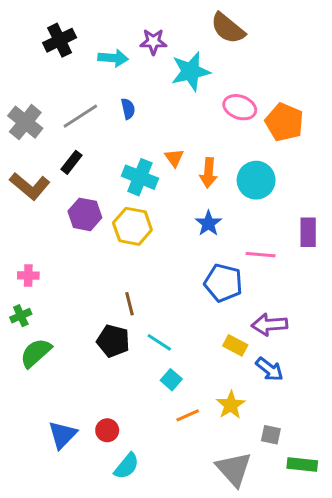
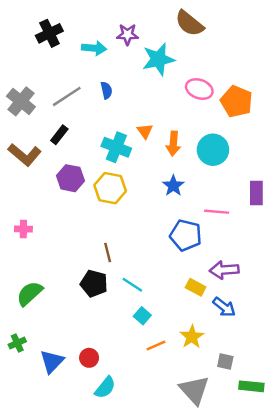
green cross: (21, 316) -> (17, 343), moved

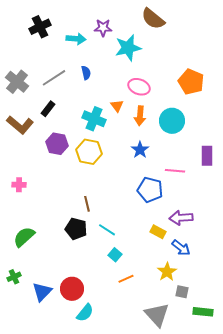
pink ellipse: (199, 89) -> (139, 87), moved
yellow star: (192, 337) -> (167, 272), moved
red circle: (89, 358) -> (72, 289), size x1.5

